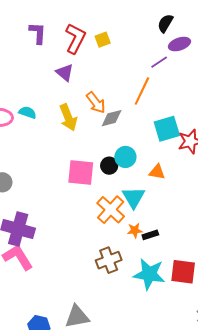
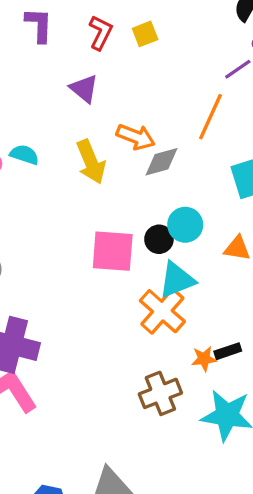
red L-shape: (75, 38) -> (101, 33), size x0.7
orange arrow: (96, 103) -> (136, 137), turned -30
cyan triangle: (133, 197) -> (177, 280), moved, turned 40
orange star: (135, 230) -> (204, 359), moved

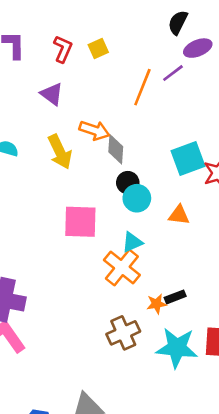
orange line: (210, 117) -> (142, 87), moved
gray diamond: (162, 162) -> (116, 149), turned -68
black circle: (159, 239) -> (128, 183), moved
cyan triangle: (177, 280) -> (132, 242), size x0.7

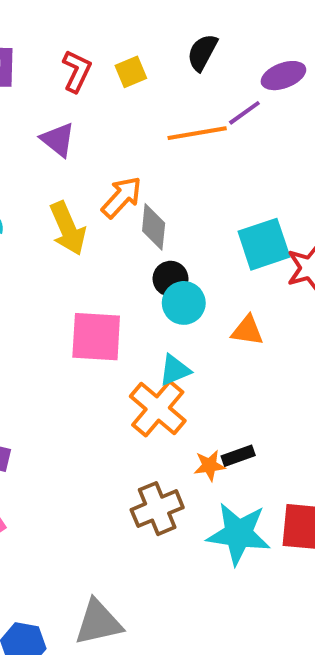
black semicircle: (178, 22) -> (202, 52), moved
orange line: (142, 87) -> (197, 133), turned 57
orange arrow: (94, 130) -> (122, 197), turned -68

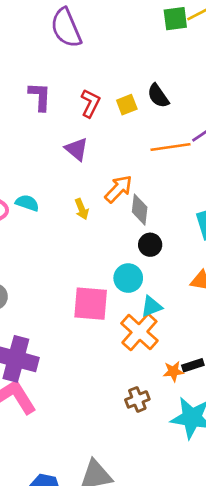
black semicircle: (202, 52) -> (158, 96), moved, turned -65
yellow arrow: (68, 228) -> (82, 209), size x0.6
cyan circle: (184, 303) -> (128, 278), moved
pink square: (96, 337) -> (91, 304), moved
brown cross: (157, 509) -> (137, 399), size x0.7

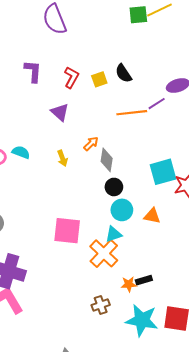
orange arrow: (119, 189) -> (91, 144), size x0.7
cyan circle: (128, 278) -> (122, 210), moved

